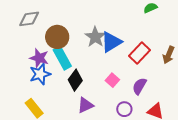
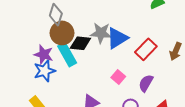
gray diamond: (29, 19) -> (56, 15), moved, turned -65
gray star: (95, 37) -> (101, 33), turned -30
black diamond: (75, 80) -> (80, 43), moved, turned 60

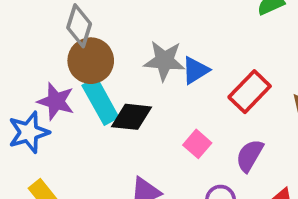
blue triangle: (117, 38) -> (195, 70), size x0.7
black diamond: (80, 43) -> (131, 117), moved
blue star: (45, 71) -> (29, 132), moved

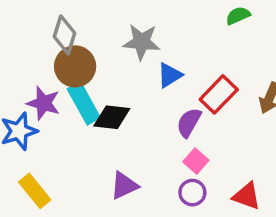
gray star: (164, 61) -> (142, 42), moved
pink square: (197, 144) -> (196, 161), moved
purple semicircle: (250, 156) -> (189, 122), moved

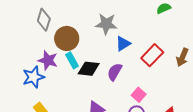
gray diamond: (65, 35) -> (44, 20), moved
cyan rectangle: (84, 103) -> (72, 60), size x0.7
purple semicircle: (189, 122) -> (115, 72), moved

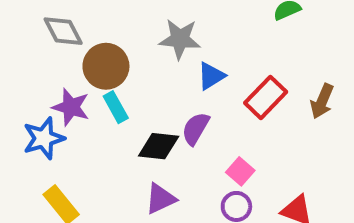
gray diamond: (44, 20) -> (63, 31), turned -45
black diamond: (89, 69) -> (159, 146), moved

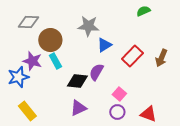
gray diamond: (63, 31) -> (28, 22), turned -60

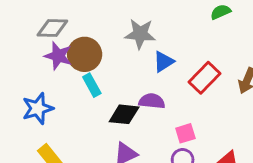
purple star: (32, 61) -> (58, 56), moved
purple semicircle: (96, 72) -> (152, 101), turned 66
pink square: (119, 94) -> (185, 133), turned 32

